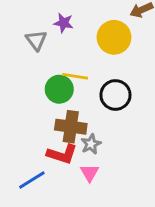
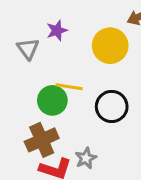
purple star: (64, 23) -> (57, 30), turned -30
brown cross: (71, 127) -> (42, 140), moved, turned -32

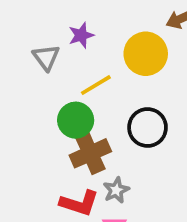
yellow line: (69, 87) -> (96, 85), moved, turned -40
brown cross: (42, 140) -> (90, 153), moved

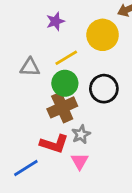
gray triangle: (46, 57) -> (30, 67), moved, turned -50
green circle: (76, 120) -> (65, 83), moved

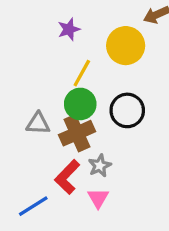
yellow line: (66, 58) -> (82, 73), turned -30
gray triangle: (30, 67) -> (38, 123), moved
red L-shape: (54, 144) -> (67, 177), turned 116

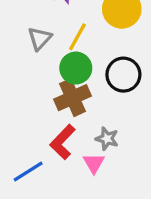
gray triangle: (38, 123) -> (40, 38), moved, turned -50
gray star: (100, 166) -> (107, 139), moved, turned -30

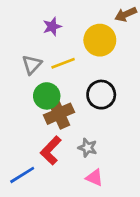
yellow line: (77, 37) -> (63, 63), turned 40
green circle: (76, 68) -> (47, 96), moved
pink triangle: (94, 163) -> (94, 178), moved, turned -36

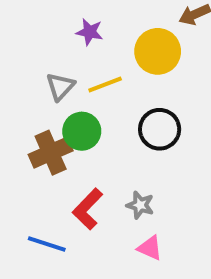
purple star: (52, 27) -> (90, 32), turned 30
brown cross: (59, 114) -> (51, 153), moved
blue line: (22, 175) -> (47, 244), turned 50

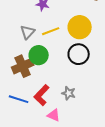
yellow circle: (158, 51) -> (80, 27), moved
blue line: (47, 244) -> (19, 99), moved
pink triangle: (150, 248) -> (54, 115), moved

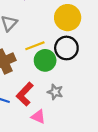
yellow line: (51, 31) -> (35, 46), moved
green circle: (39, 55) -> (45, 60), moved

